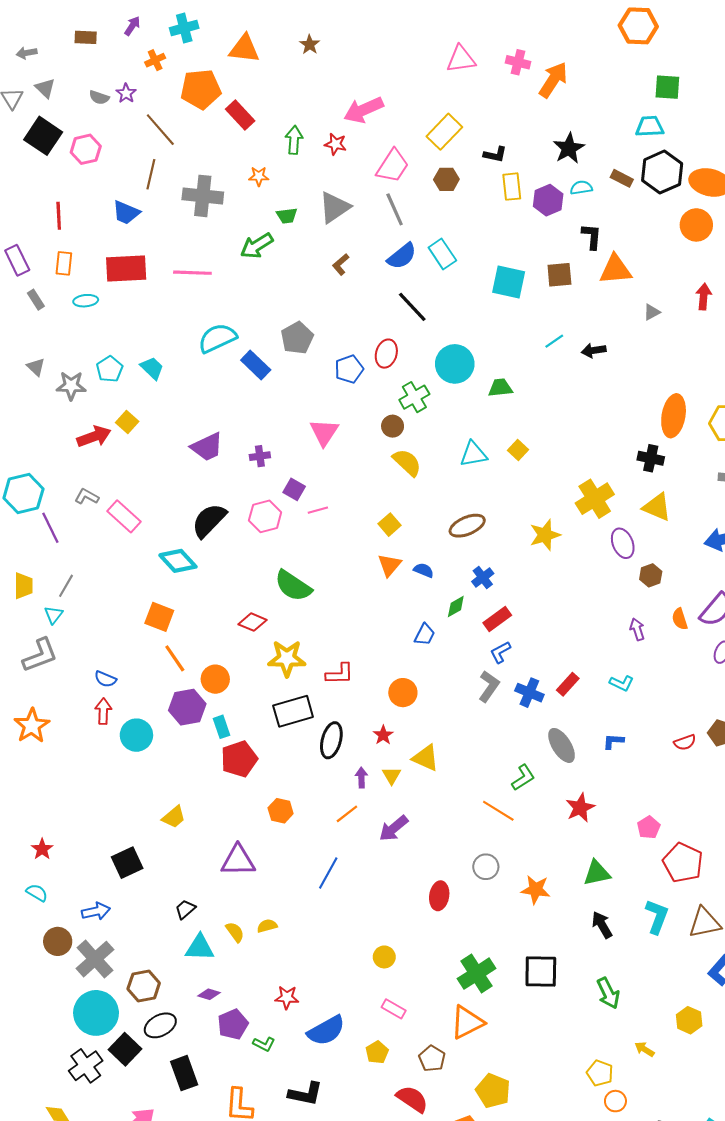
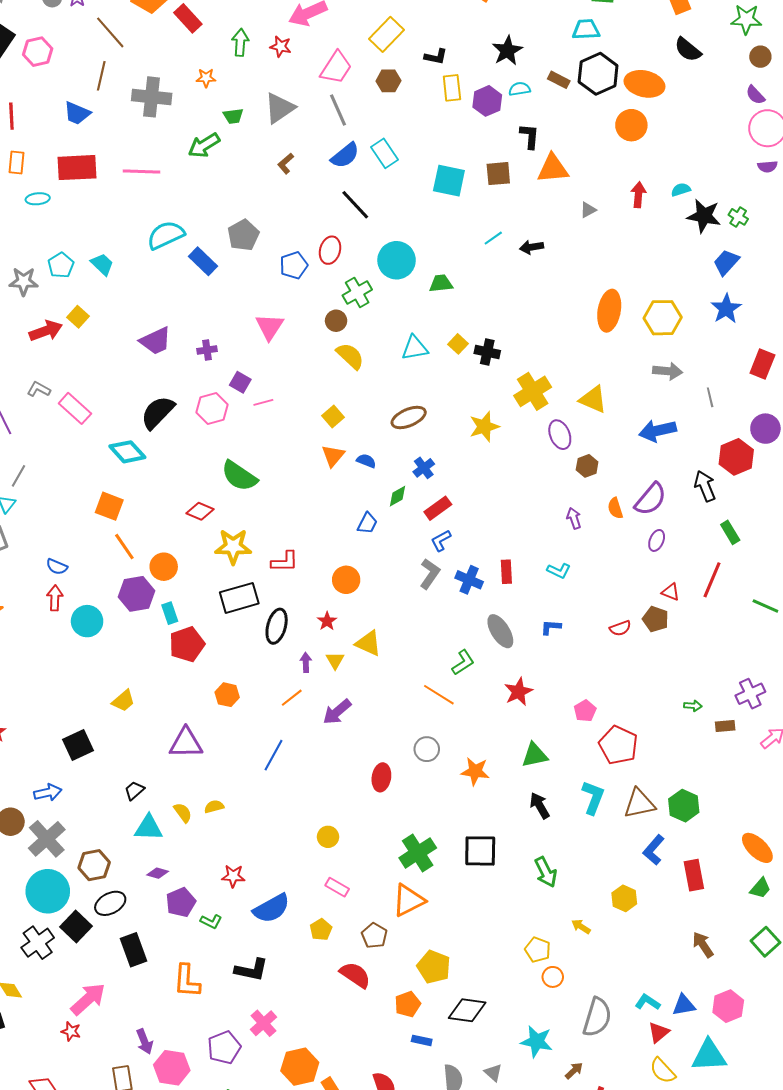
black cross: (651, 458) -> (487, 352), moved
red rectangle: (568, 684) -> (506, 572), turned -45

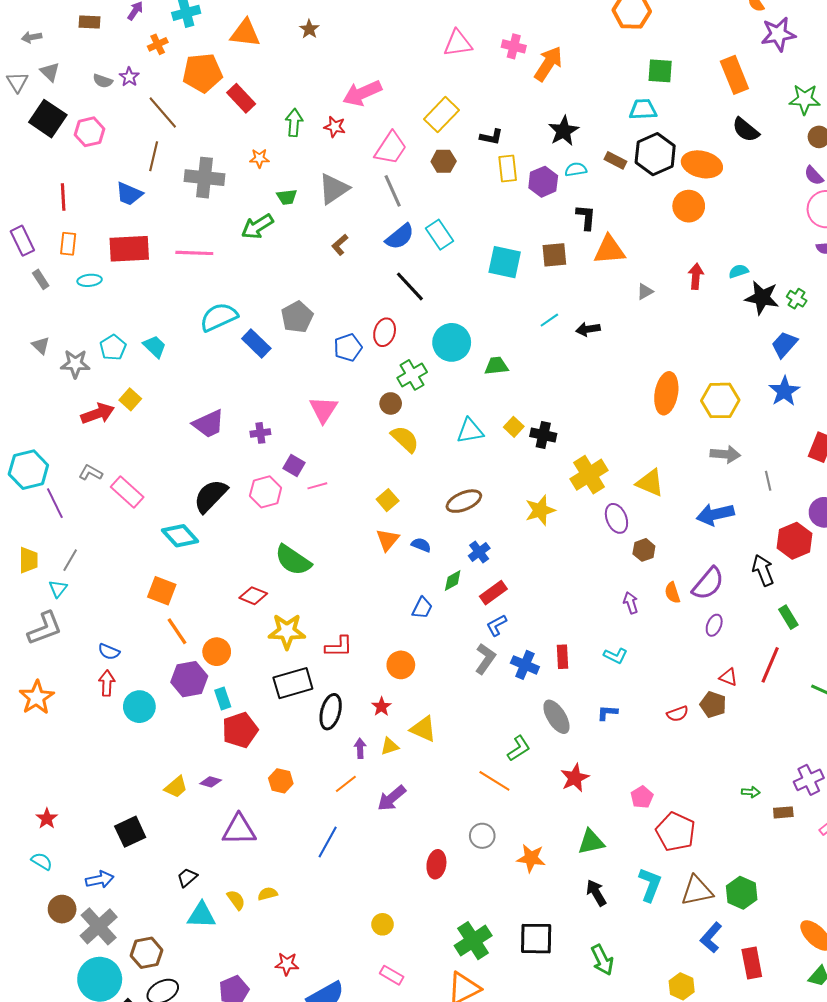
yellow triangle: (335, 660) -> (390, 746), turned 42
purple diamond: (158, 873) -> (211, 782), moved

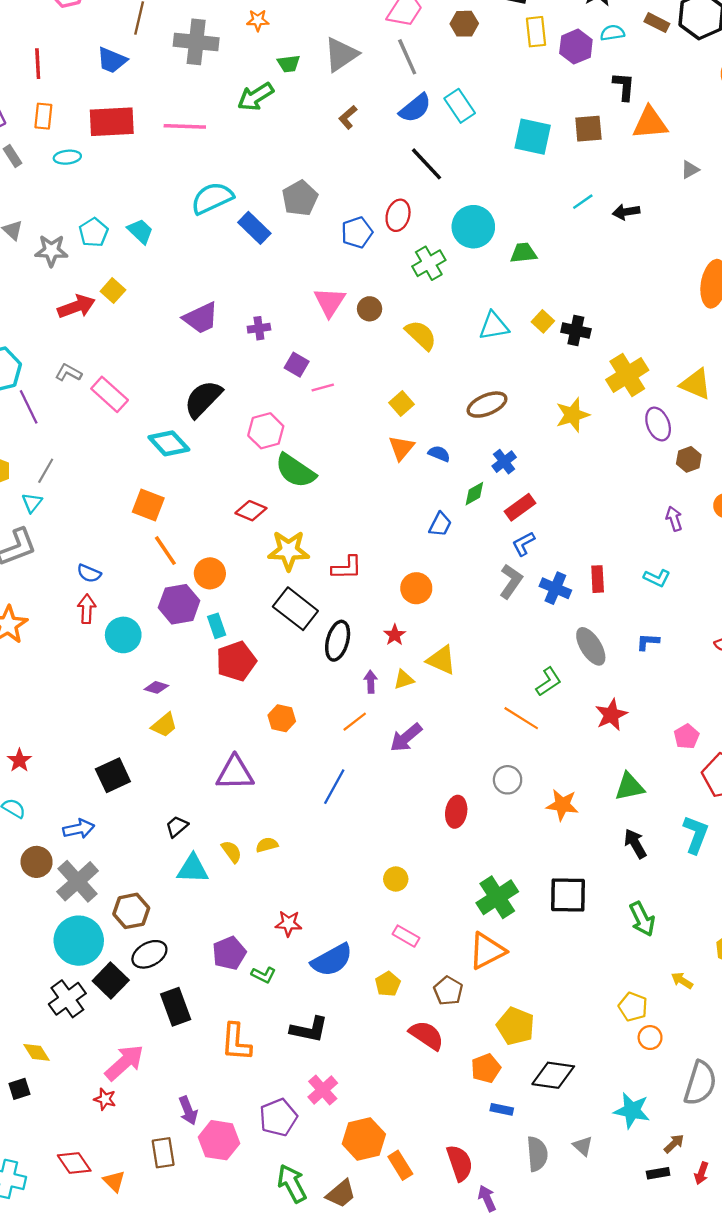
brown circle: (391, 403) -> (370, 309), moved
pink hexagon: (266, 492) -> (266, 431), moved
black rectangle: (293, 683) -> (295, 609), turned 54
purple diamond: (211, 782) -> (156, 687), moved

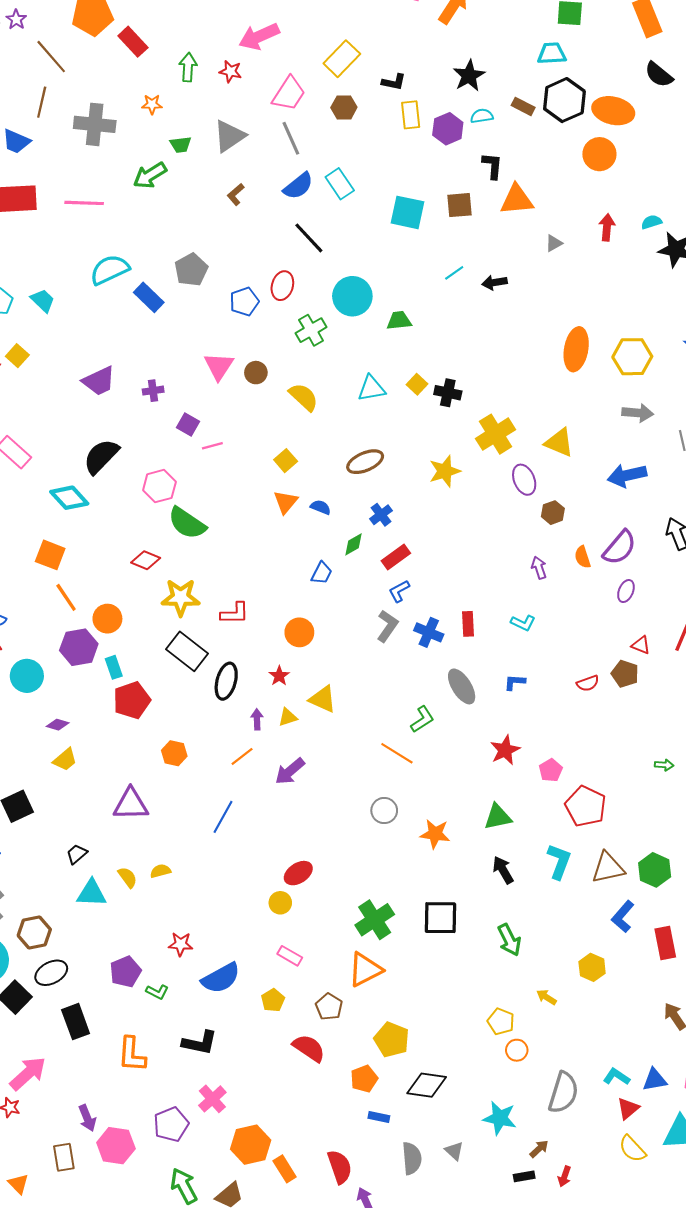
red star: (611, 715) -> (505, 750), moved
red ellipse: (456, 812) -> (298, 873), moved, turned 48

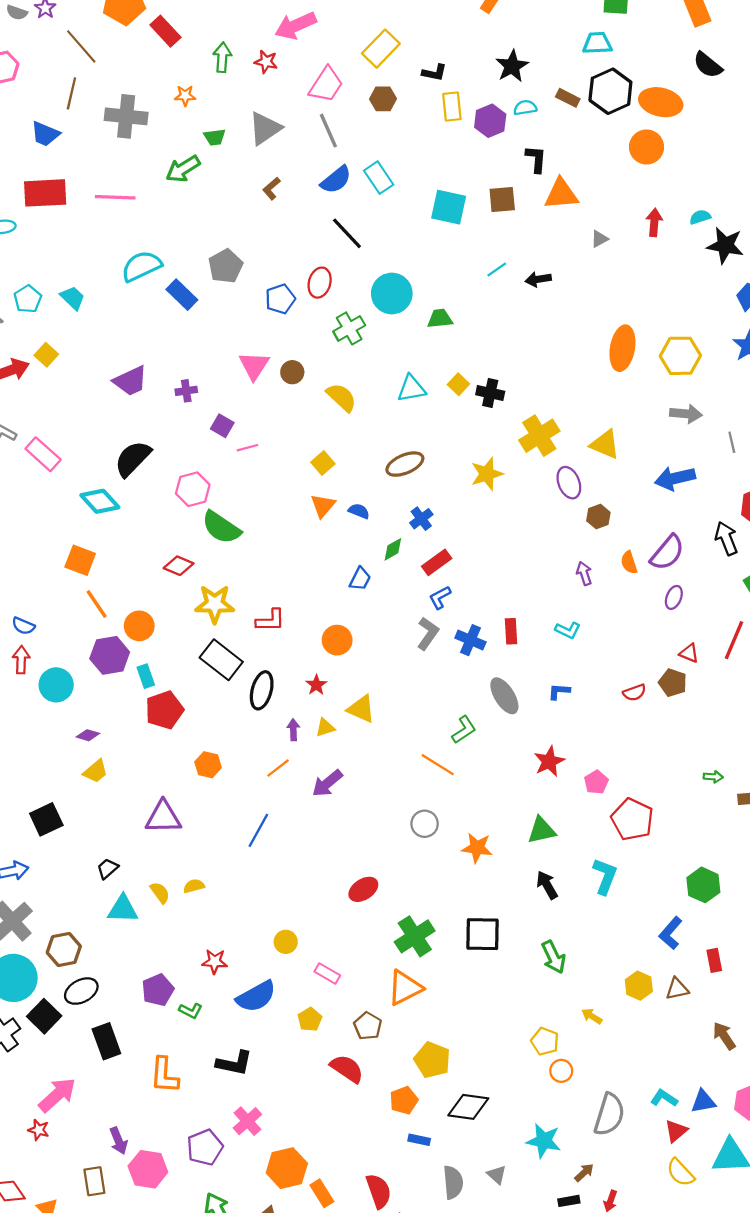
brown triangle: (608, 868) -> (677, 989), moved, size x0.7
red ellipse: (298, 873) -> (363, 889), moved
yellow circle: (280, 903) -> (286, 942), moved
red rectangle: (665, 943) -> (714, 960), size x0.7

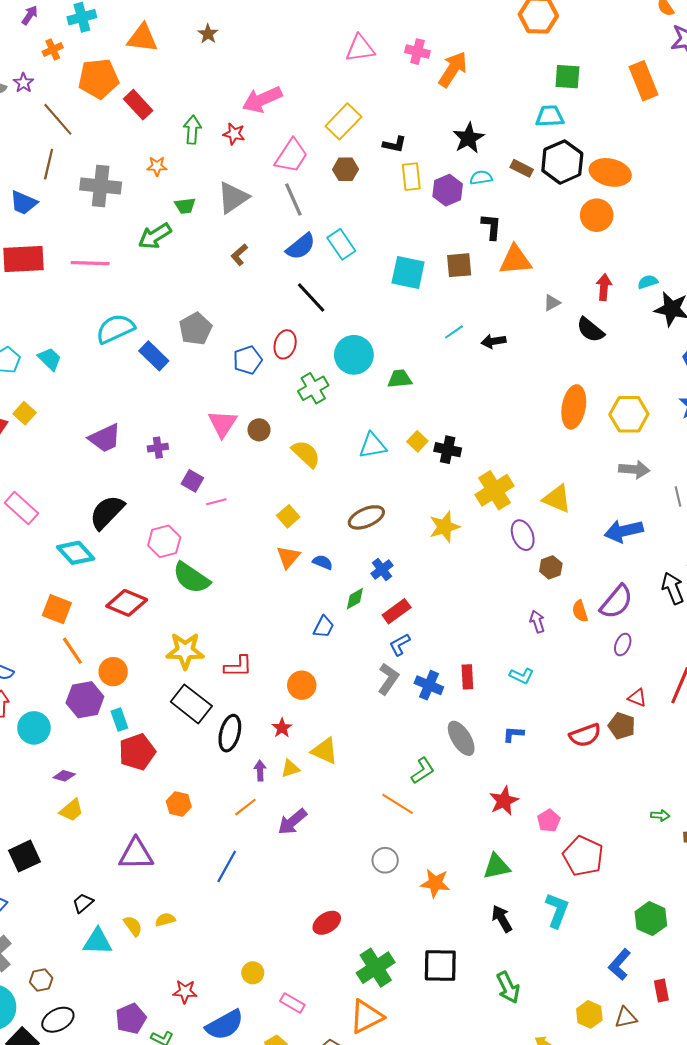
black semicircle: (708, 65) -> (590, 330), moved
red diamond: (179, 566) -> (127, 603), moved, size x1.4
red semicircle: (634, 693) -> (585, 735), size x1.4
brown hexagon: (64, 949) -> (41, 980), size x0.7

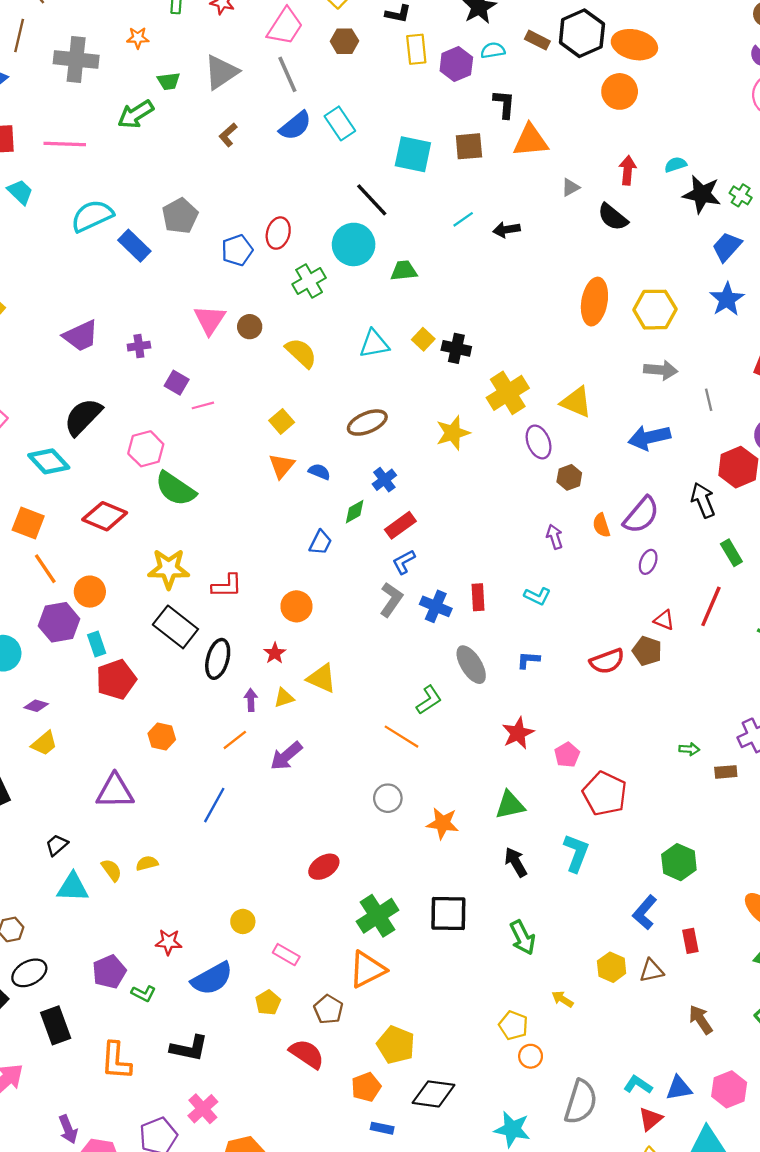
black line: (311, 298) -> (372, 200), moved
cyan trapezoid: (50, 359) -> (20, 192), moved

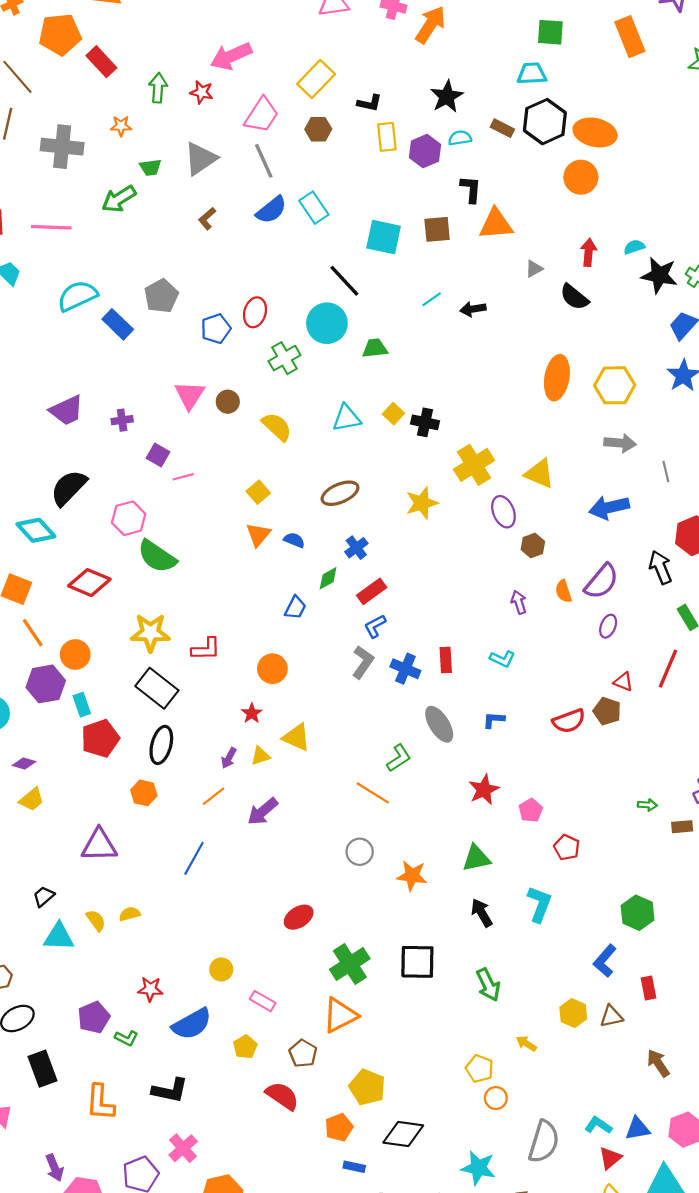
black ellipse: (218, 659) -> (161, 745), moved
purple arrow: (251, 700) -> (229, 758), turned -150
red pentagon: (605, 794) -> (567, 847), size x0.6

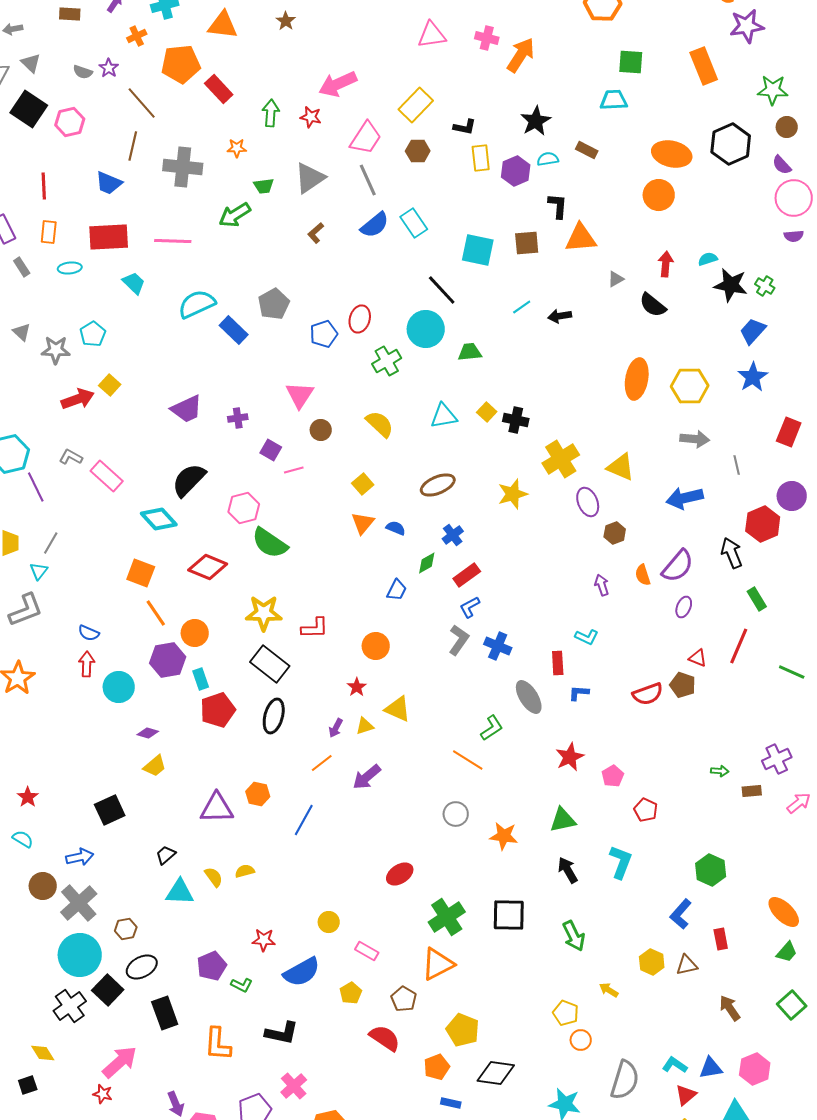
black hexagon: (545, 122) -> (731, 144), moved
brown circle: (228, 402) -> (321, 430), moved
red rectangle: (446, 660) -> (558, 663), moved
orange hexagon: (144, 793) -> (258, 794), moved

